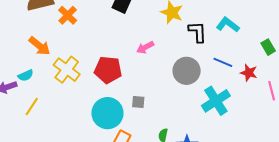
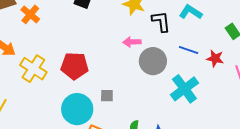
pink arrow: (145, 47) -> (132, 42), moved, turned 30

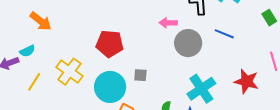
red star: (215, 58) -> (246, 81), moved, size x1.4
yellow cross: (33, 69) -> (69, 72), moved
cyan cross: (184, 89) -> (201, 89), moved

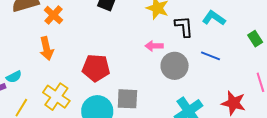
orange arrow: (41, 21) -> (47, 49), moved, turned 40
gray square: (140, 75) -> (127, 99), size x1.6

